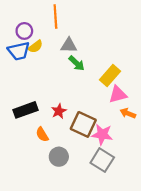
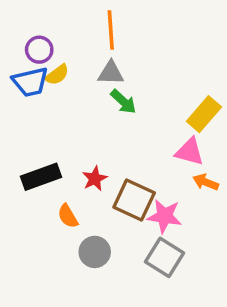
orange line: (55, 17) -> (111, 30), moved
yellow rectangle: (110, 75) -> (204, 114), moved
pink triangle: (118, 94) -> (190, 152), turned 30

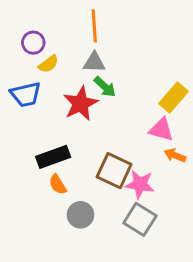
blue trapezoid: (30, 82) -> (26, 94), moved
black rectangle: (41, 177) -> (53, 157), moved
red star: (95, 179) -> (81, 104), moved, size x1.6

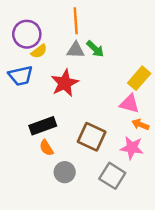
purple circle: (33, 43) -> (27, 34), size x1.5
green arrow: (105, 87) -> (95, 49), moved
pink star: (140, 184) -> (132, 148), moved

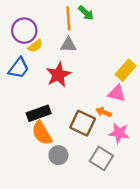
green arrow: (95, 49) -> (86, 13), moved
blue trapezoid: (21, 76) -> (19, 68), turned -40
orange arrow: (140, 125) -> (104, 112), moved
orange semicircle: (46, 148) -> (42, 133), size x1.6

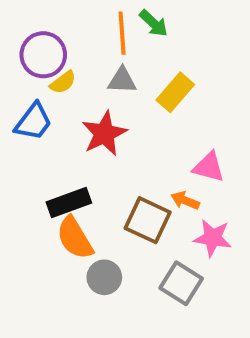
yellow rectangle: (126, 70) -> (175, 92), moved

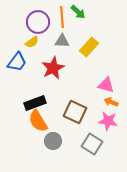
purple circle: (43, 55) -> (38, 22), moved
orange arrow: (185, 201) -> (111, 102), moved

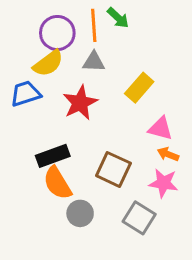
yellow semicircle: (32, 42) -> (48, 63), size x1.5
yellow rectangle: (89, 47) -> (139, 88), moved
blue trapezoid: (17, 62) -> (26, 94), turned -145

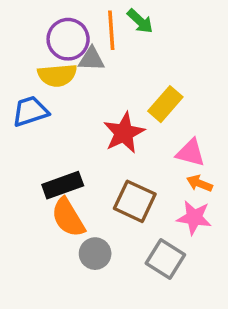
gray triangle: (94, 62) -> (91, 59), moved
yellow semicircle: (48, 63) -> (57, 75), turned 32
red star: (80, 103) -> (124, 133), moved

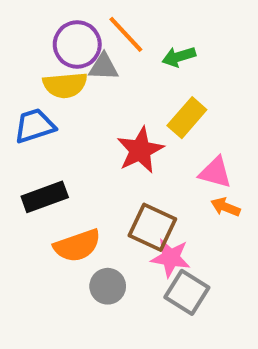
green arrow: (140, 21) -> (179, 57), moved, turned 120
orange line: (111, 30) -> (126, 34), turned -39
black rectangle: (63, 185) -> (45, 197), moved
orange semicircle: (68, 218) -> (77, 246), turned -78
pink star: (194, 218) -> (171, 258), moved

